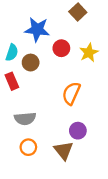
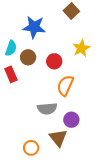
red circle: (61, 48) -> (54, 61), moved
gray semicircle: (25, 119) -> (47, 109), moved
orange circle: (28, 147) -> (31, 148), moved

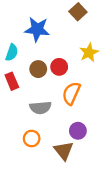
brown circle: (28, 57) -> (38, 69), moved
gray semicircle: (47, 109) -> (40, 108), moved
orange circle: (31, 148) -> (32, 139), moved

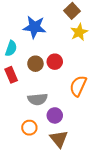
yellow star: (89, 53) -> (79, 32), moved
orange semicircle: (71, 93) -> (78, 86), moved
purple circle: (78, 131) -> (55, 115), moved

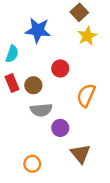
brown circle: (35, 64) -> (33, 85), moved
orange circle: (29, 128) -> (32, 164), moved
brown triangle: (59, 139) -> (80, 154), moved

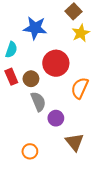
red circle: (60, 68) -> (56, 63), size x1.6
gray semicircle: (41, 110) -> (38, 102), turned -108

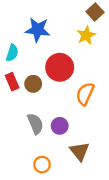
brown square: (73, 11) -> (95, 12), moved
gray semicircle: (38, 102) -> (35, 124), moved
orange circle: (30, 151) -> (42, 165), moved

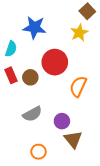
gray semicircle: (35, 124) -> (32, 114), turned 84
purple circle: (60, 126) -> (62, 121), moved

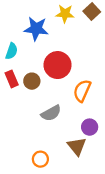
yellow star: (79, 33) -> (65, 14), moved, turned 30
gray semicircle: (32, 114) -> (51, 113), moved
purple circle: (62, 121) -> (90, 127), moved

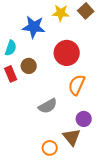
red circle: (58, 65) -> (67, 53), moved
brown circle: (32, 81) -> (29, 66), moved
orange circle: (40, 159) -> (50, 148), moved

